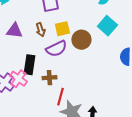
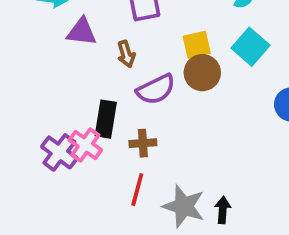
yellow square: (62, 29) -> (197, 45), moved
purple triangle: (14, 31) -> (82, 32), moved
red line: (60, 97) -> (137, 190), moved

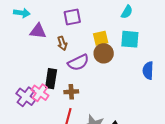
cyan square: (251, 47) -> (130, 39), turned -36

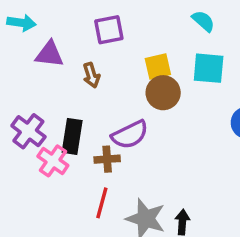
cyan semicircle: (127, 12) -> (203, 21), turned -80
purple semicircle: (78, 62) -> (130, 135), moved
purple cross: (26, 97) -> (28, 131), moved

